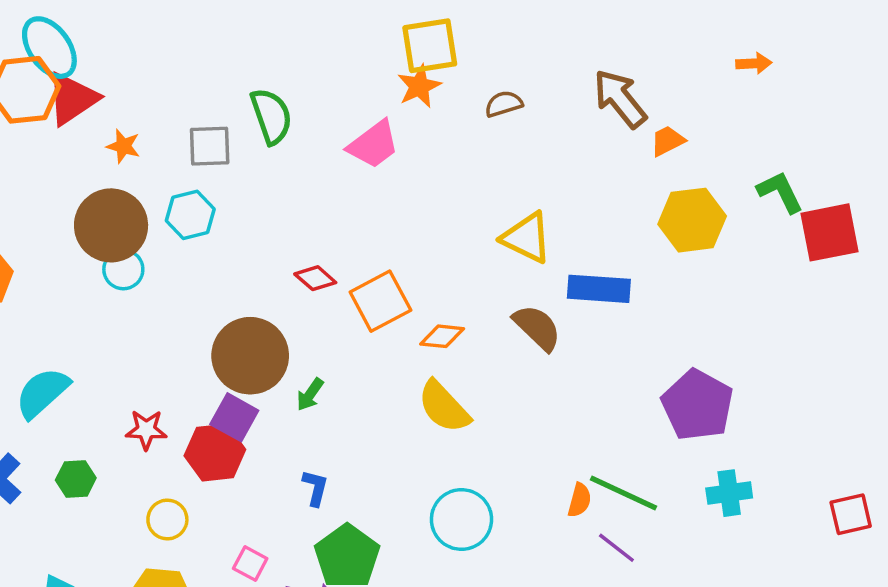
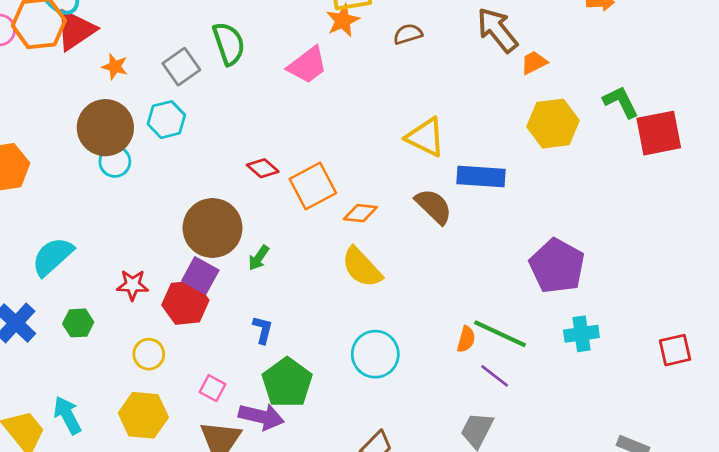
gray square: (210, 146) -> (181, 67), turned -33

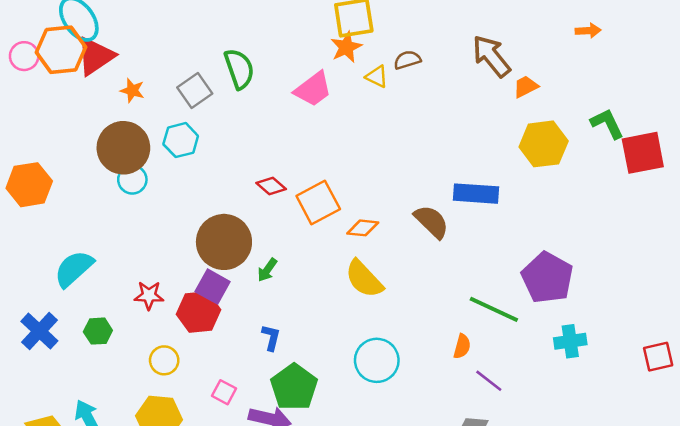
yellow triangle: (425, 137) -> (377, 76), moved, size x0.6
green line: (500, 334) -> (494, 309), moved

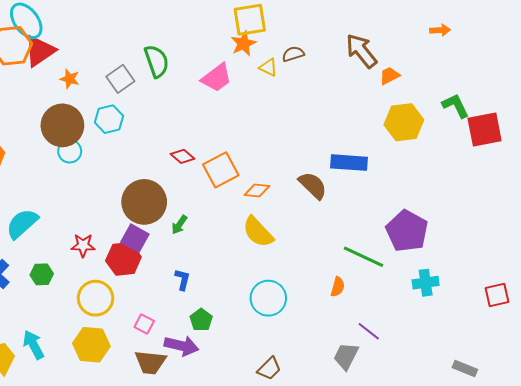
yellow circle: (164, 360) -> (96, 298), size x1.5
purple line: (489, 381) -> (369, 331), moved
green pentagon: (294, 387) -> (201, 320), size x0.6

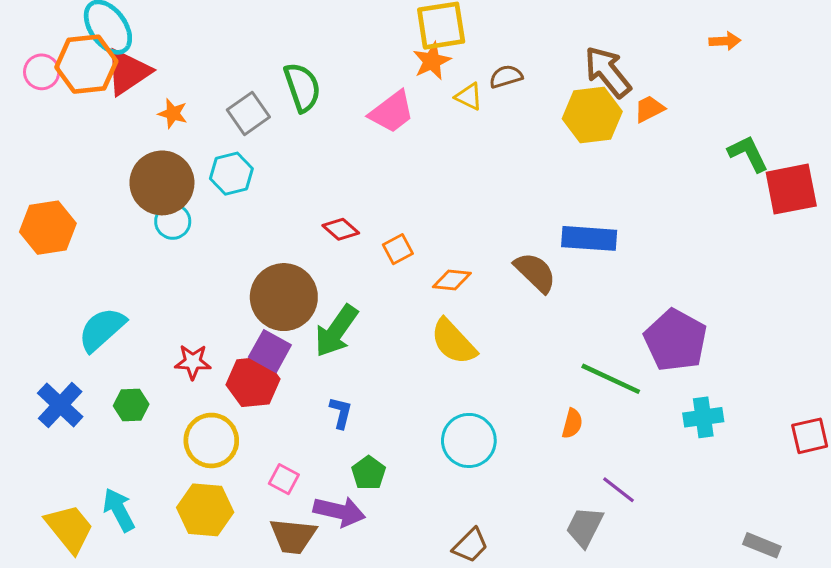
yellow hexagon: (404, 122) -> (592, 115), moved
orange square: (221, 170) -> (398, 249), size x0.6
green arrow: (179, 225) -> (336, 331), size x1.8

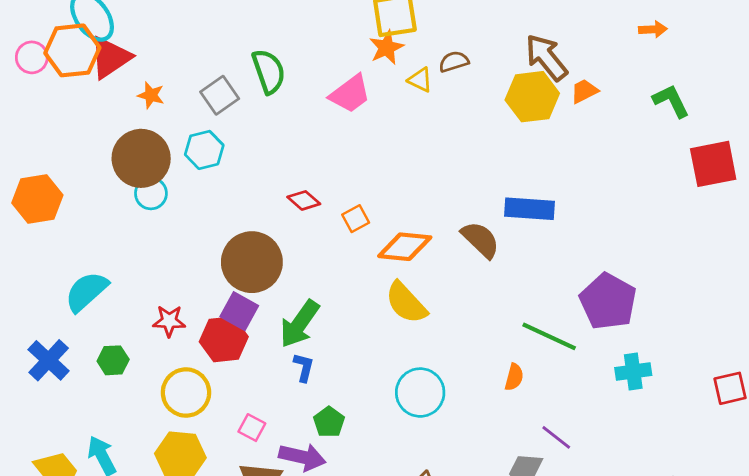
green L-shape: (748, 154) -> (671, 101), moved
orange diamond: (452, 280) -> (405, 247), size x1.5
green arrow: (336, 331) -> (300, 324), moved

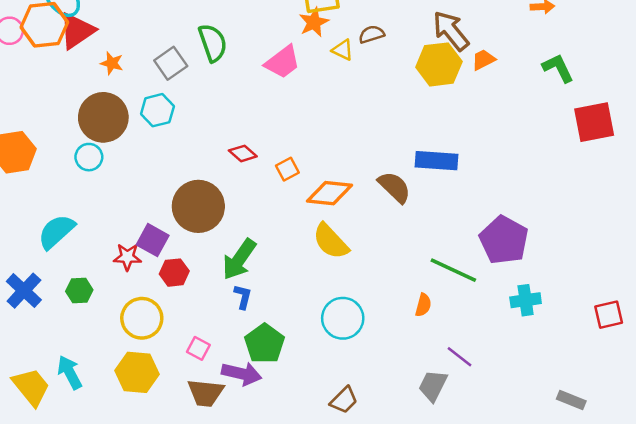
cyan circle: (151, 193) -> (89, 157), moved
purple square: (239, 311) -> (153, 240), moved
red hexagon: (224, 339) -> (174, 273), size x0.7
green pentagon: (329, 422) -> (265, 344), size x1.5

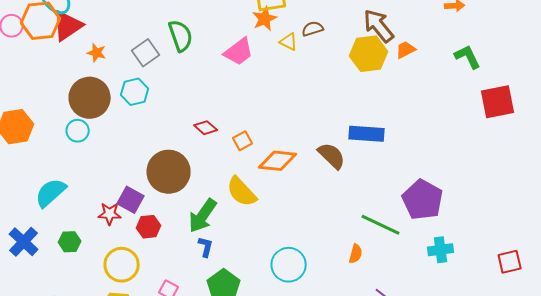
yellow semicircle: (331, 241) -> (242, 192), moved

